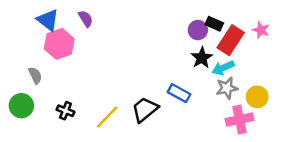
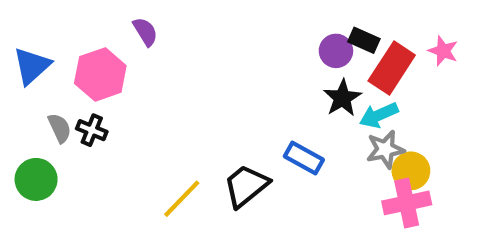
blue triangle: (48, 20) -> (32, 66), moved, turned 40
yellow circle: (257, 97) -> (411, 171), moved
black cross: (65, 111) -> (92, 130), moved

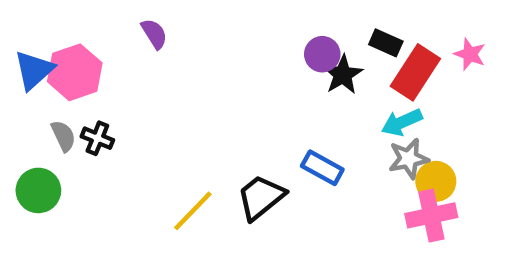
purple circle: (336, 51) -> (322, 54), moved
pink hexagon: (100, 74) -> (75, 72), moved
black star: (342, 98) -> (343, 75), moved

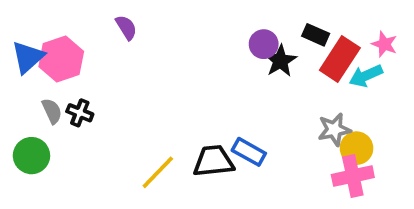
cyan arrow: (402, 122) -> (366, 76), moved
blue rectangle: (322, 168) -> (249, 152), moved
black trapezoid: (261, 197) -> (214, 161), turned 33

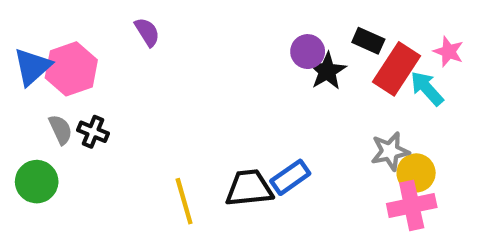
cyan arrow: (366, 76) -> (427, 88), turned 72
blue rectangle: (249, 152) -> (290, 177), turned -64
yellow line: (158, 172) -> (184, 201), turned -60

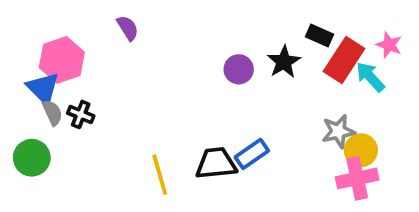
purple circle: (308, 52) -> (239, 69), moved
blue triangle: (32, 67) -> (43, 88), moved, turned -33

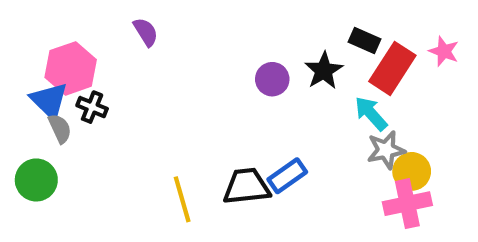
cyan arrow: (370, 77) -> (371, 113), moved
black cross: (81, 114) -> (92, 107), moved

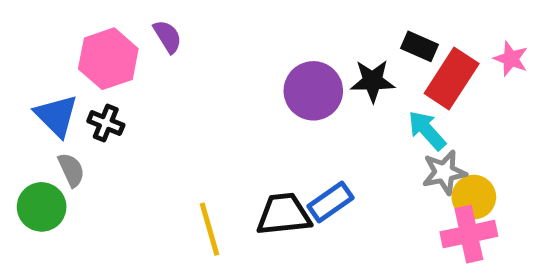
pink hexagon: (71, 68) -> (108, 59), moved
black star: (324, 71) -> (373, 81), turned 30
purple circle: (272, 79) -> (313, 91), size x1.5
gray semicircle: (60, 129) -> (71, 170), moved

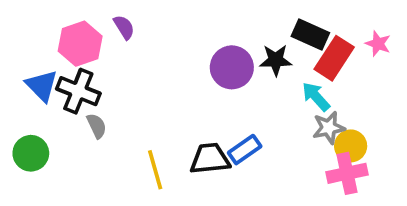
black rectangle: (419, 46) -> (310, 34), size x1.4
black cross: (106, 123) -> (78, 91), size x1.6
gray semicircle: (71, 170) -> (97, 126), moved

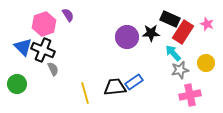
yellow circle: (351, 146) -> (206, 63), moved

